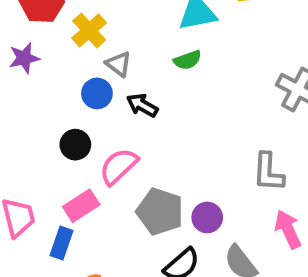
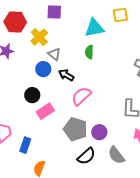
green semicircle: (188, 60) -> (89, 52), turned 112
pink semicircle: (119, 166) -> (81, 96), moved
pink rectangle: (81, 206) -> (45, 111), moved

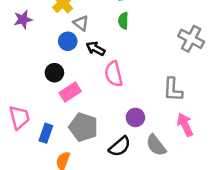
pink semicircle: (81, 96) -> (114, 74), turned -60
gray pentagon: (75, 129) -> (83, 127), moved

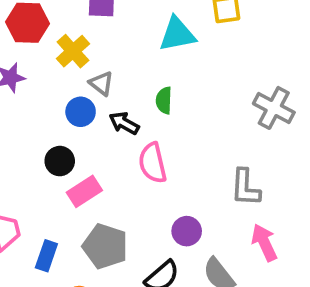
green semicircle: (123, 21) -> (164, 100), moved

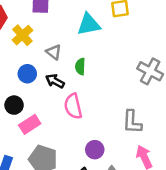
gray triangle: (101, 83) -> (54, 52), moved

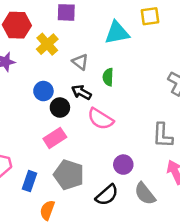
blue circle: (27, 74) -> (43, 91), moved
black circle: (14, 105) -> (60, 108), moved
pink semicircle: (73, 106) -> (100, 119), turned -45

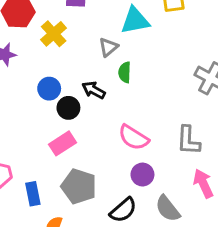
gray triangle: (80, 62) -> (108, 47), moved, turned 42
pink semicircle: (100, 119) -> (134, 137), moved
blue rectangle: (29, 181) -> (33, 194), turned -30

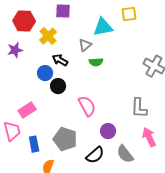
green semicircle: (125, 72) -> (96, 62), turned -96
black arrow: (94, 90) -> (60, 60), moved
pink semicircle: (134, 137) -> (87, 106), moved, turned -150
pink rectangle: (62, 143) -> (27, 110), moved

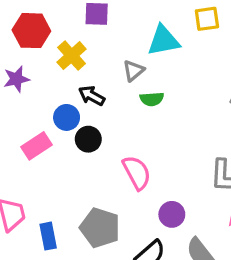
pink rectangle: (27, 110) -> (36, 146), moved

